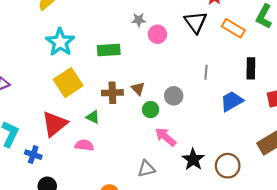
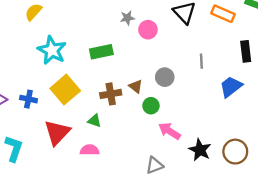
gray circle: (174, 96) -> (165, 77), moved
blue cross: (33, 155) -> (28, 99), moved

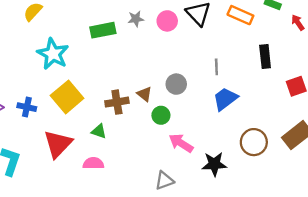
pink circle: (148, 30) -> (167, 21), moved
green rectangle: (101, 52) -> (103, 30), moved
blue trapezoid: (231, 87) -> (225, 99), moved
black star: (200, 150) -> (214, 164), turned -30
brown circle: (235, 152) -> (254, 142), moved

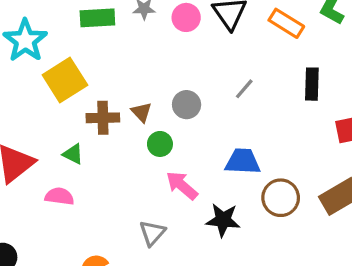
gray line: (216, 67) -> (244, 89), turned 35
yellow square: (67, 97) -> (65, 80), moved
blue trapezoid: (225, 99) -> (243, 161), moved, turned 32
gray triangle: (164, 181) -> (152, 233), turned -36

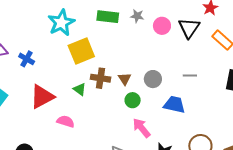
gray line: (244, 89) -> (190, 76), turned 40
green triangle: (73, 154) -> (80, 89), moved
blue trapezoid: (243, 161) -> (174, 105), moved

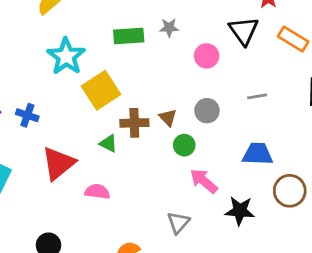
pink circle: (162, 26) -> (207, 56), moved
blue trapezoid: (174, 105) -> (258, 154), moved

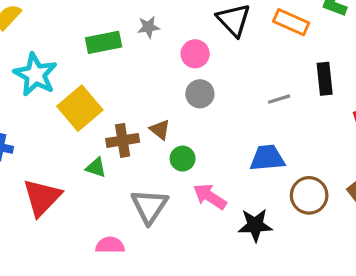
gray line: (257, 96) -> (279, 99), moved
gray circle: (207, 111) -> (200, 94), moved
pink semicircle: (97, 192) -> (110, 245), moved
gray triangle: (178, 223) -> (149, 206), moved, size x1.4

